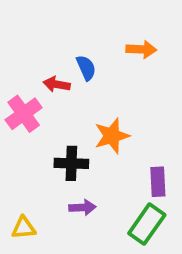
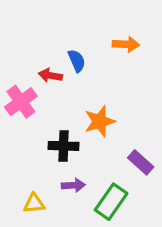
purple rectangle: (158, 182) -> (141, 162), turned -45
green rectangle: (147, 224) -> (111, 202), moved
yellow triangle: (24, 228) -> (34, 203), moved

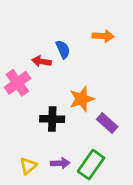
purple rectangle: (141, 162) -> (107, 123), moved
purple arrow: (73, 185) -> (60, 163), moved
yellow triangle: (34, 203) -> (28, 166), turned -36

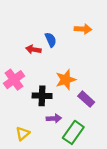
pink cross: (17, 83) -> (14, 80), moved
purple arrow: (60, 163) -> (54, 118), moved

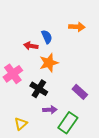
orange star: (66, 80) -> (49, 63), moved
black cross: (42, 96) -> (39, 89), turned 30

